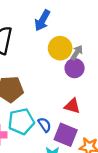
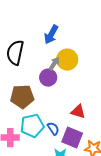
gray arrow: (77, 53) -> (54, 64), moved
purple circle: (75, 68) -> (48, 78), moved

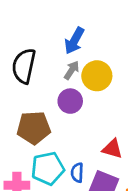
gray arrow: (54, 64) -> (72, 70), moved
blue semicircle: (53, 129) -> (77, 173), turned -144

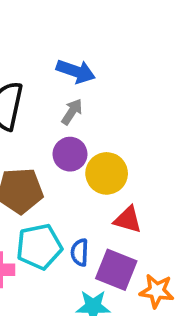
blue arrow: (74, 41) -> (76, 71), turned -100
yellow circle: (97, 76) -> (107, 173), moved

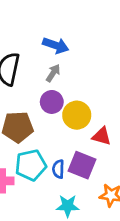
red triangle: (128, 220) -> (102, 136), moved
purple square: (116, 270) -> (82, 165), moved

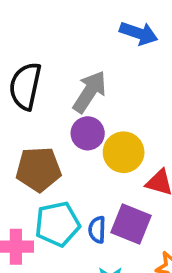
blue arrow: (56, 45) -> (139, 33), moved
gray arrow: (53, 73) -> (90, 92), size x1.6

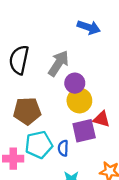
purple circle: (88, 133) -> (75, 83), moved
purple square: (131, 224) -> (84, 131), moved, turned -35

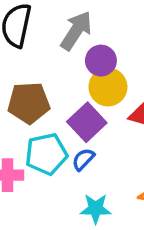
purple square: (84, 131) -> (87, 122), moved, turned -30
blue semicircle: (63, 148) -> (83, 159), turned 42

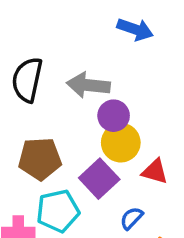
gray arrow: (76, 31) -> (88, 85), turned -117
blue semicircle: (83, 159) -> (132, 218), moved

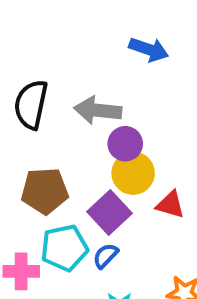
blue semicircle: (132, 218) -> (106, 256), moved

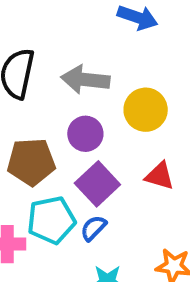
purple circle: (125, 144) -> (85, 134), moved
yellow circle: (133, 173) -> (146, 110), moved

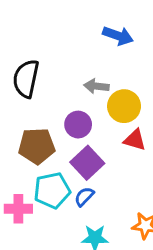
gray arrow: (85, 80) -> (96, 86), moved, size x0.7
red triangle: (160, 176) -> (135, 140), moved

